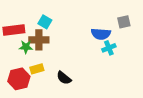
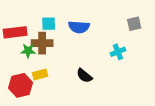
cyan square: (45, 22) -> (49, 24), turned -32
blue semicircle: (101, 34) -> (79, 27), moved
black semicircle: (64, 78) -> (84, 76), moved

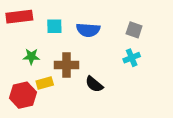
gray square: (134, 24) -> (134, 30), moved, turned 32
red rectangle: (15, 32) -> (19, 17), moved
brown cross: (42, 43) -> (66, 65), moved

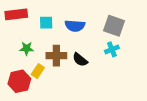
gray square: (134, 30) -> (114, 26), size x1.5
yellow rectangle: (45, 83) -> (38, 71), turned -40
black semicircle: (94, 84) -> (80, 60), moved

